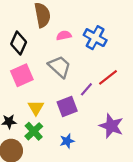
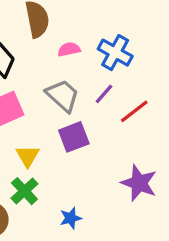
purple line: (86, 89) -> (104, 94), moved
purple square: (67, 107) -> (74, 137), moved
blue star: (67, 141) -> (71, 218), moved

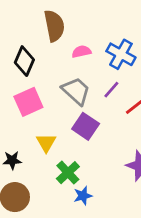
purple square: (74, 137) -> (86, 126), turned -35
green cross: (24, 191) -> (68, 173), moved

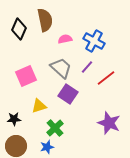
black diamond: (24, 61) -> (19, 29), moved
yellow triangle: (46, 143) -> (39, 106), turned 42
blue star: (83, 196) -> (47, 147), moved

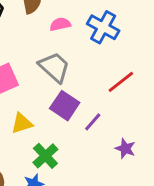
purple line: (87, 67) -> (93, 122), moved
purple star: (109, 123) -> (125, 148), size x0.6

